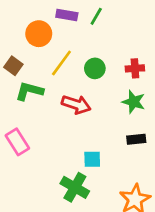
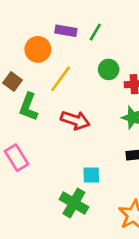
green circle: (95, 68) -> (109, 69), moved
green L-shape: (29, 91) -> (28, 107), turned -84

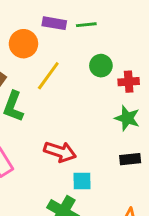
green line: (95, 32) -> (86, 25), turned 54
red arrow: (75, 120) -> (60, 152), moved

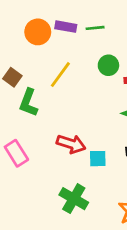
orange circle: (23, 44) -> (38, 32), moved
cyan square: (82, 181) -> (98, 159), moved

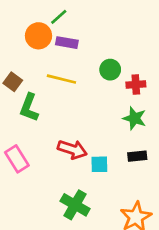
purple rectangle: (66, 27) -> (67, 43), moved
green line: (95, 28) -> (59, 17), moved, turned -36
yellow line: (60, 75) -> (61, 79), turned 68

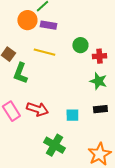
red arrow: (72, 149) -> (37, 109), moved

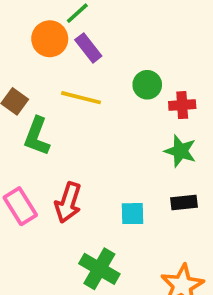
purple rectangle: (48, 25) -> (88, 48), turned 42
red arrow: (37, 109) -> (68, 203), turned 90

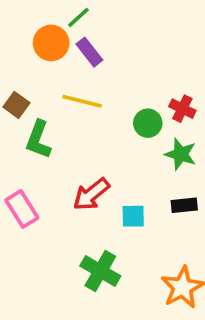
green circle: (147, 85) -> (148, 123), moved
red cross: (182, 105) -> (182, 109), turned 30
red arrow: (68, 203) -> (91, 194), moved, turned 33

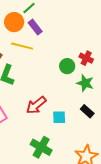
yellow line: (82, 101) -> (22, 46), moved
black rectangle: (184, 205) -> (87, 111), turned 48

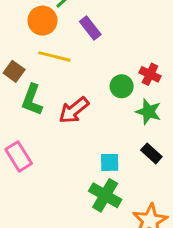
purple rectangle: (35, 27) -> (90, 28), moved
red arrow: (36, 105) -> (74, 110), moved
green cross: (41, 147) -> (105, 195), moved

